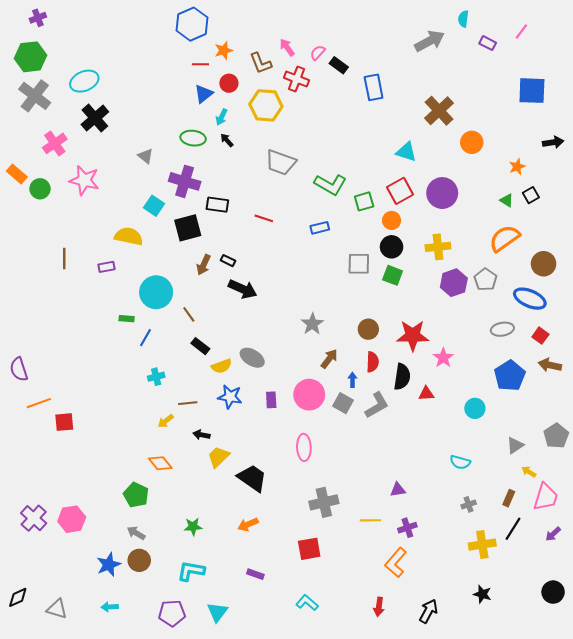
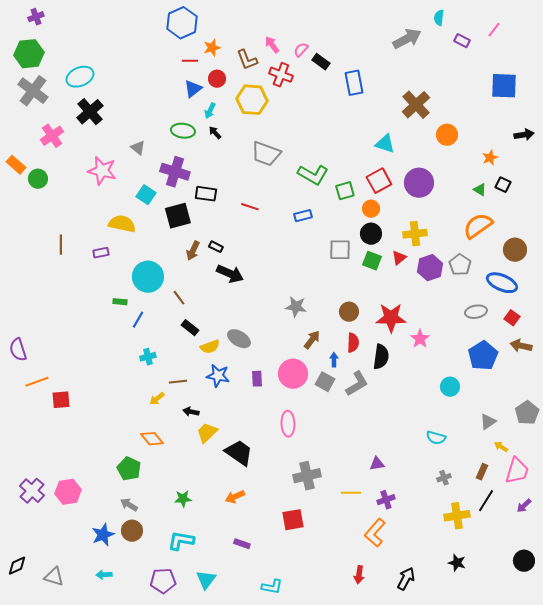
pink star: (84, 180) -> (102, 171), moved
black square: (531, 195) -> (503, 185), turned -35
gray star: (312, 324) -> (296, 307), turned -30
red triangle: (426, 394) -> (399, 258), moved, turned -35
cyan L-shape: (307, 603) -> (272, 587), moved, turned 150

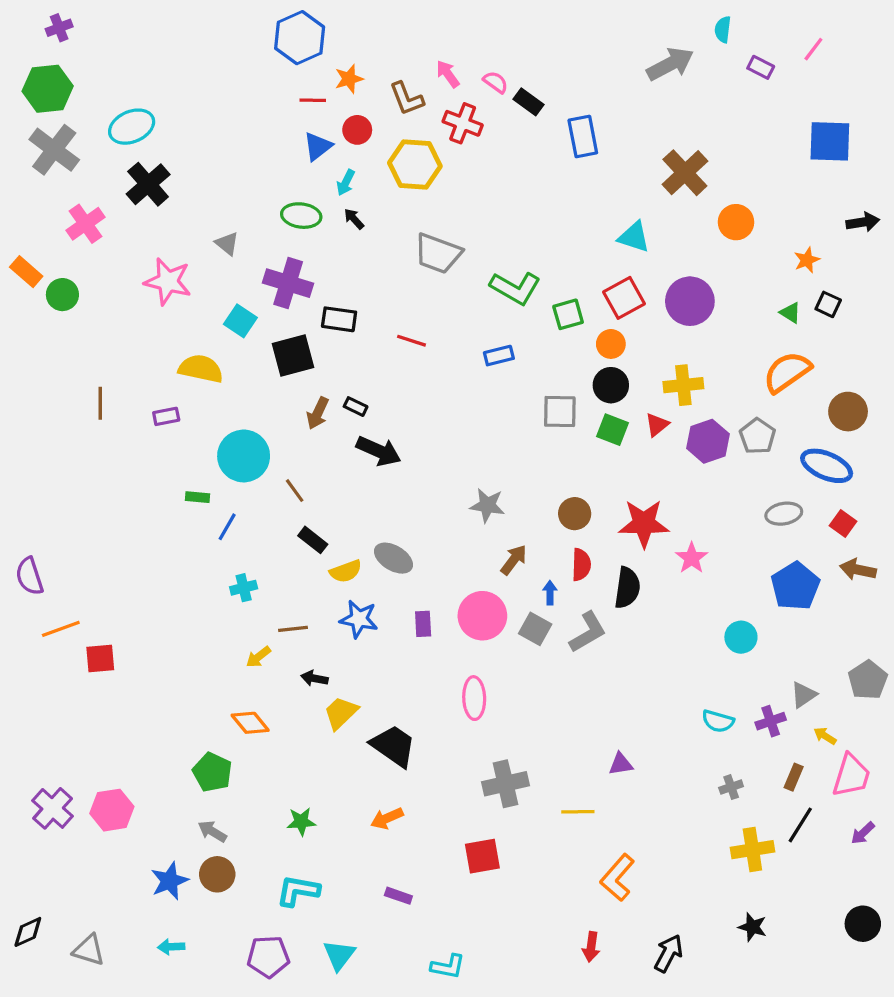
pink semicircle: (301, 50) -> (496, 82), turned 84
purple cross: (386, 500) -> (771, 721), moved

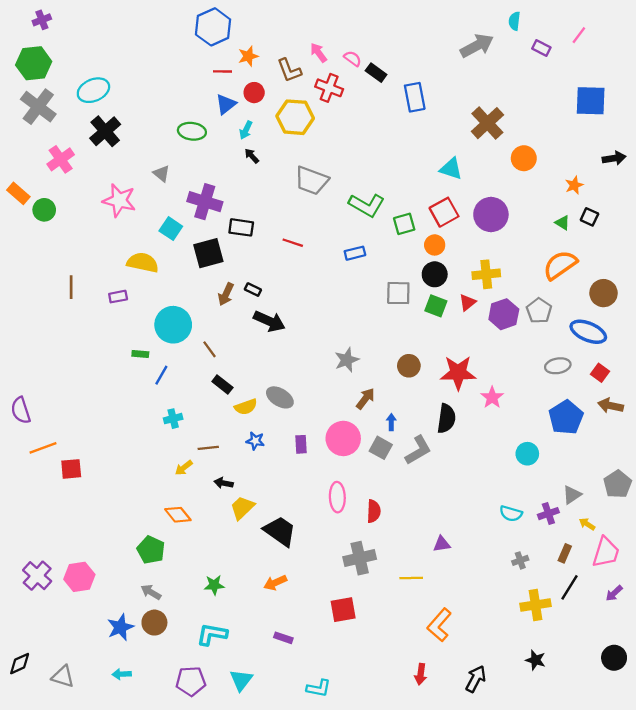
green ellipse: (301, 216) -> (192, 131), moved
gray star: (487, 505) -> (347, 360), turned -30
red semicircle: (581, 565) -> (374, 511), moved
blue star: (359, 619) -> (255, 441), size x0.7

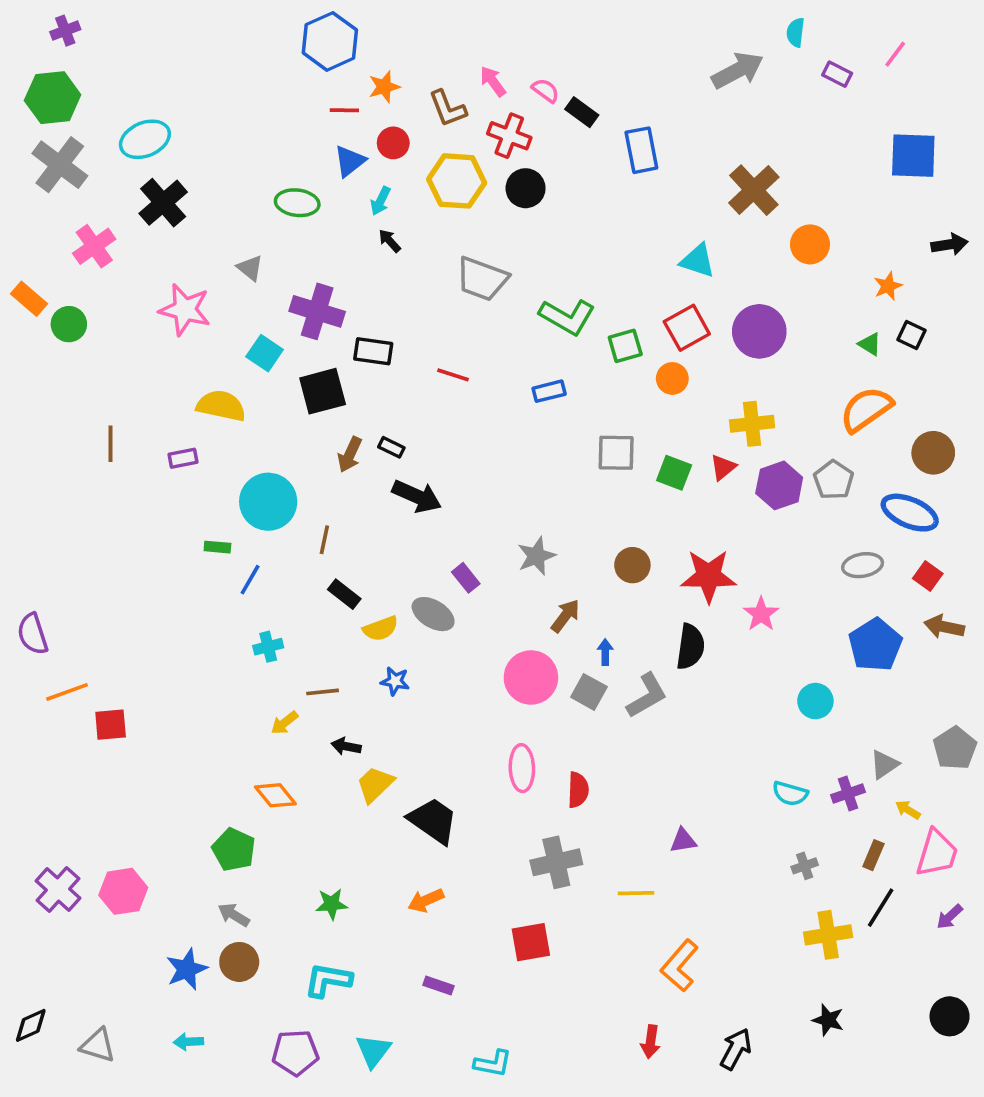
black circle: (435, 274) -> (526, 188), moved
brown line: (210, 349) -> (324, 540), turned 48
purple rectangle: (301, 444) -> (466, 578), moved, turned -36

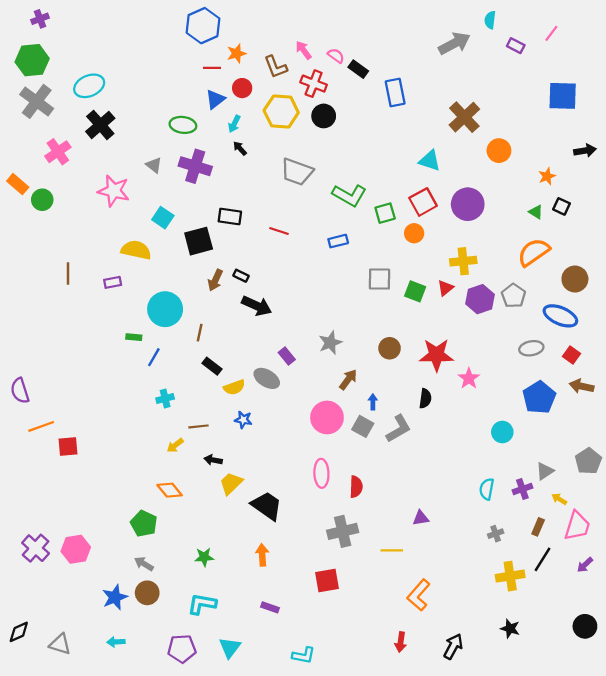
purple cross: (317, 311) -> (195, 166), moved
black semicircle: (690, 647) -> (425, 399), size x0.7
cyan semicircle: (790, 793) -> (487, 489), turned 85
orange arrow: (426, 900) -> (262, 555), turned 110

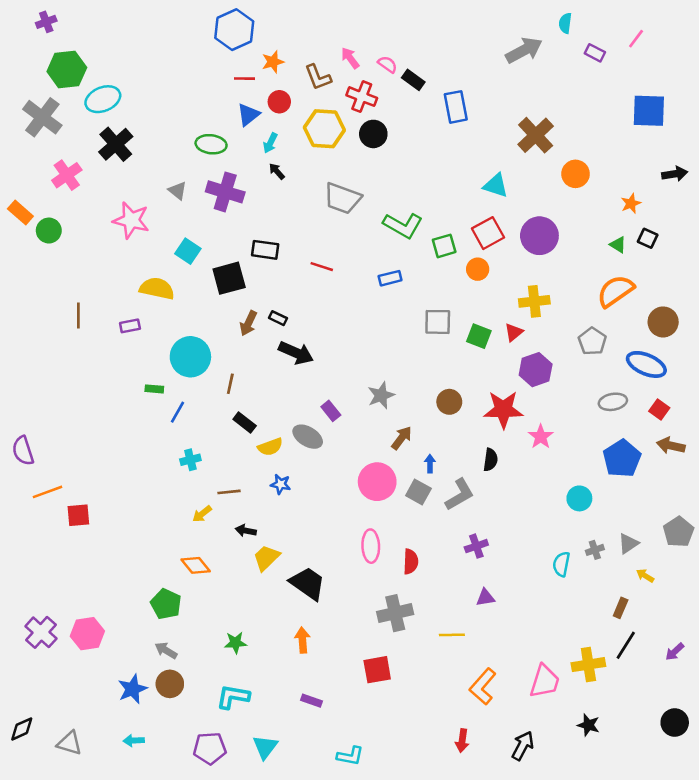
green hexagon: (32, 60) -> (67, 70), moved
purple hexagon: (480, 299) -> (536, 370), moved
purple cross: (522, 489) -> (476, 546), moved
pink trapezoid: (577, 526) -> (545, 681), moved
gray cross: (496, 534) -> (595, 550), moved

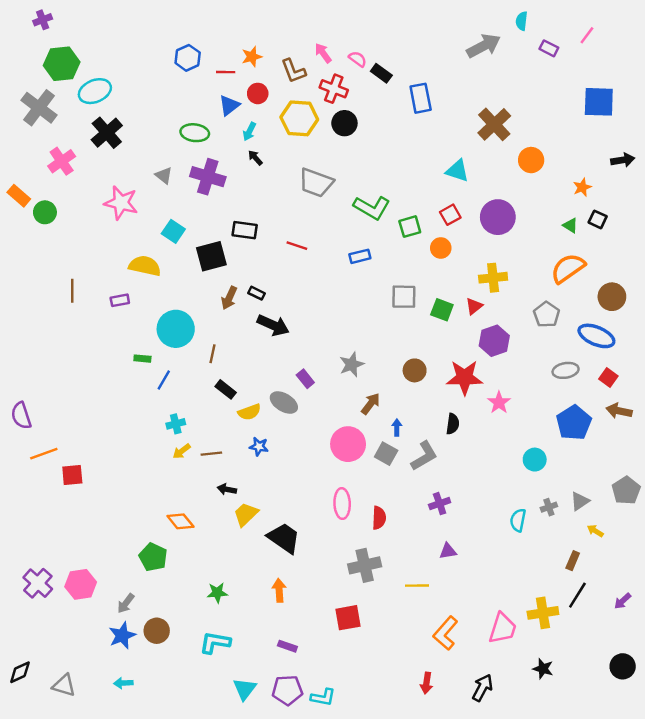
blue hexagon: (234, 30) -> (188, 58), moved, size x0.7
red square: (488, 233) -> (450, 215), size x0.7
yellow arrow: (202, 514) -> (182, 451), moved
gray arrow: (166, 650) -> (126, 603), moved, turned -84
purple pentagon: (210, 748) -> (287, 690), moved

